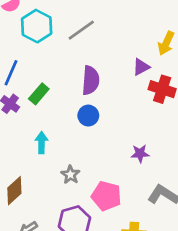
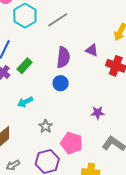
purple triangle: (141, 67) -> (92, 50), moved, turned 48
cyan arrow: (41, 143) -> (25, 102), turned -119

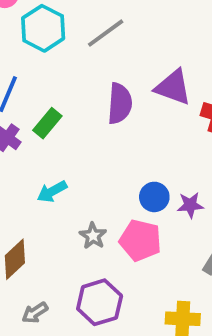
purple triangle: (92, 50) -> (173, 87), size x1.5
blue circle: (61, 83) -> (154, 197), moved
pink pentagon: (72, 143) -> (140, 240), moved

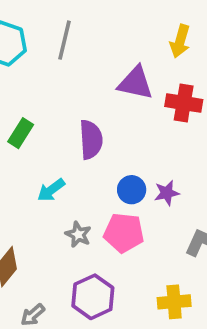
gray line: (106, 33) -> (65, 40), turned -33
purple semicircle: (120, 103) -> (91, 140), moved
cyan arrow: (52, 192) -> (51, 190), moved

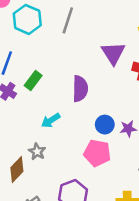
purple triangle: (136, 83) -> (113, 53), turned 40
gray star: (78, 234) -> (37, 152), moved

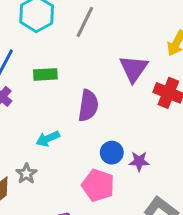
green rectangle: (33, 81) -> (45, 74), moved, turned 42

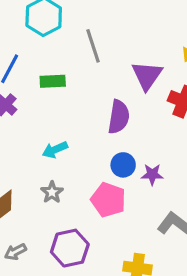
gray line: (85, 22) -> (93, 46), moved, turned -44
purple semicircle: (88, 106) -> (119, 117), moved
gray star: (26, 174) -> (52, 192), moved

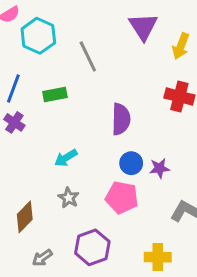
purple triangle: (147, 75) -> (143, 27), moved

